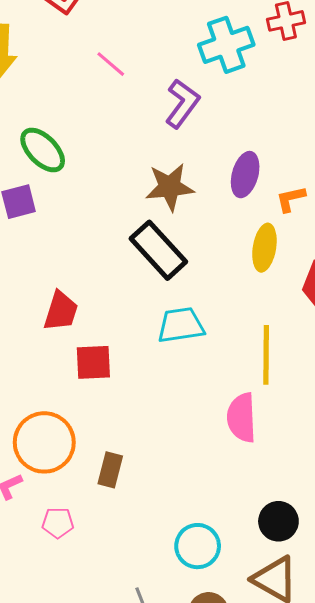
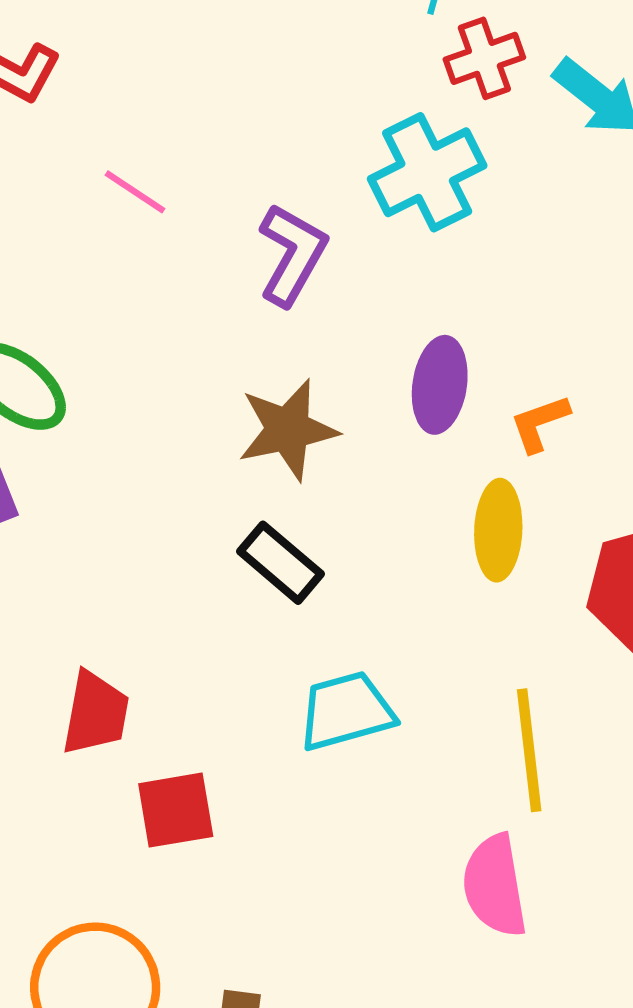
cyan cross: (226, 45) -> (427, 172), moved
black rectangle: (158, 250) -> (281, 563), size x0.7

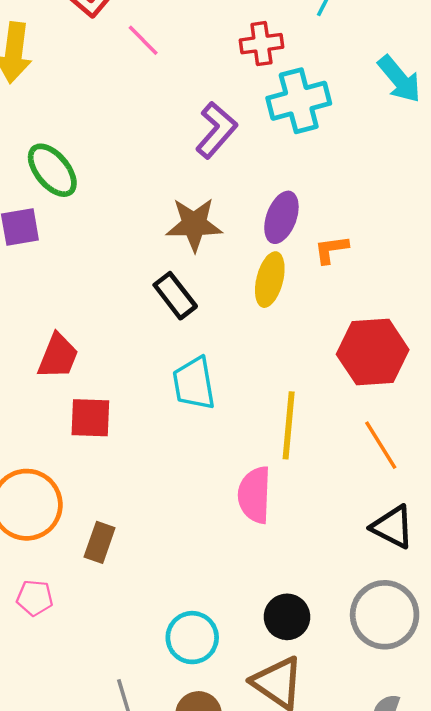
red cross: (484, 58) -> (261, 44), moved
pink line: (135, 192) -> (143, 40), moved
yellow ellipse: (498, 530) -> (270, 280), moved
cyan trapezoid: (346, 711) -> (194, 383), turned -96

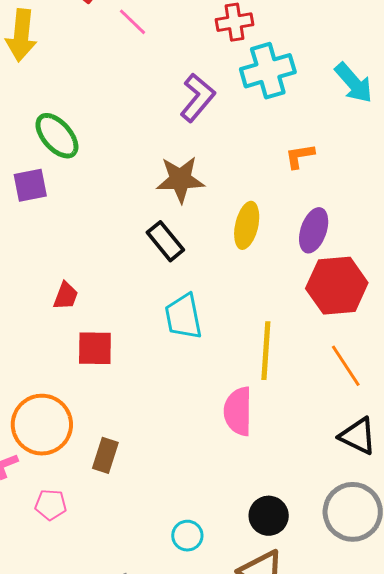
cyan arrow: (399, 79) -> (354, 83), moved
purple ellipse: (281, 217) -> (314, 230), moved
orange L-shape: (331, 249) -> (300, 156), moved
red trapezoid: (58, 356) -> (66, 296), size x0.7
cyan circle: (192, 638) -> (187, 536), size x0.7

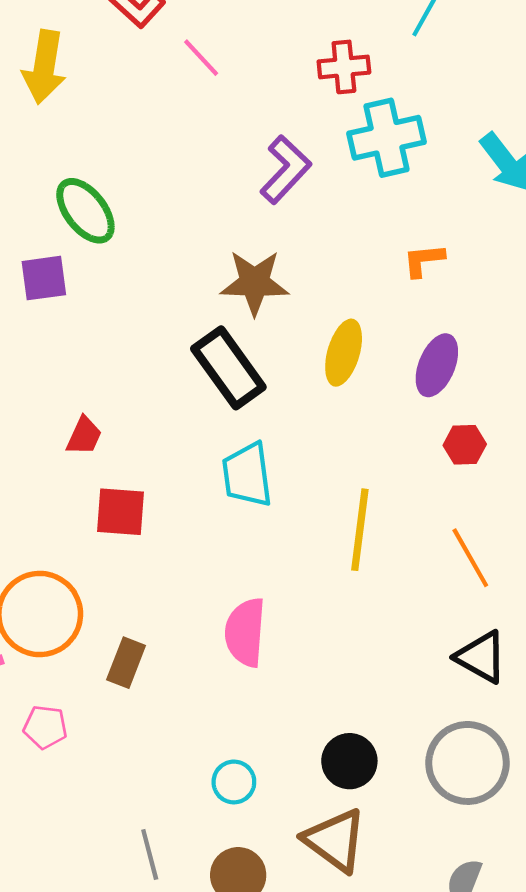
black rectangle: (165, 241) -> (228, 368), size x1.4
red hexagon: (337, 286) -> (465, 445), size x0.5
pink semicircle: (238, 411) -> (245, 632), moved

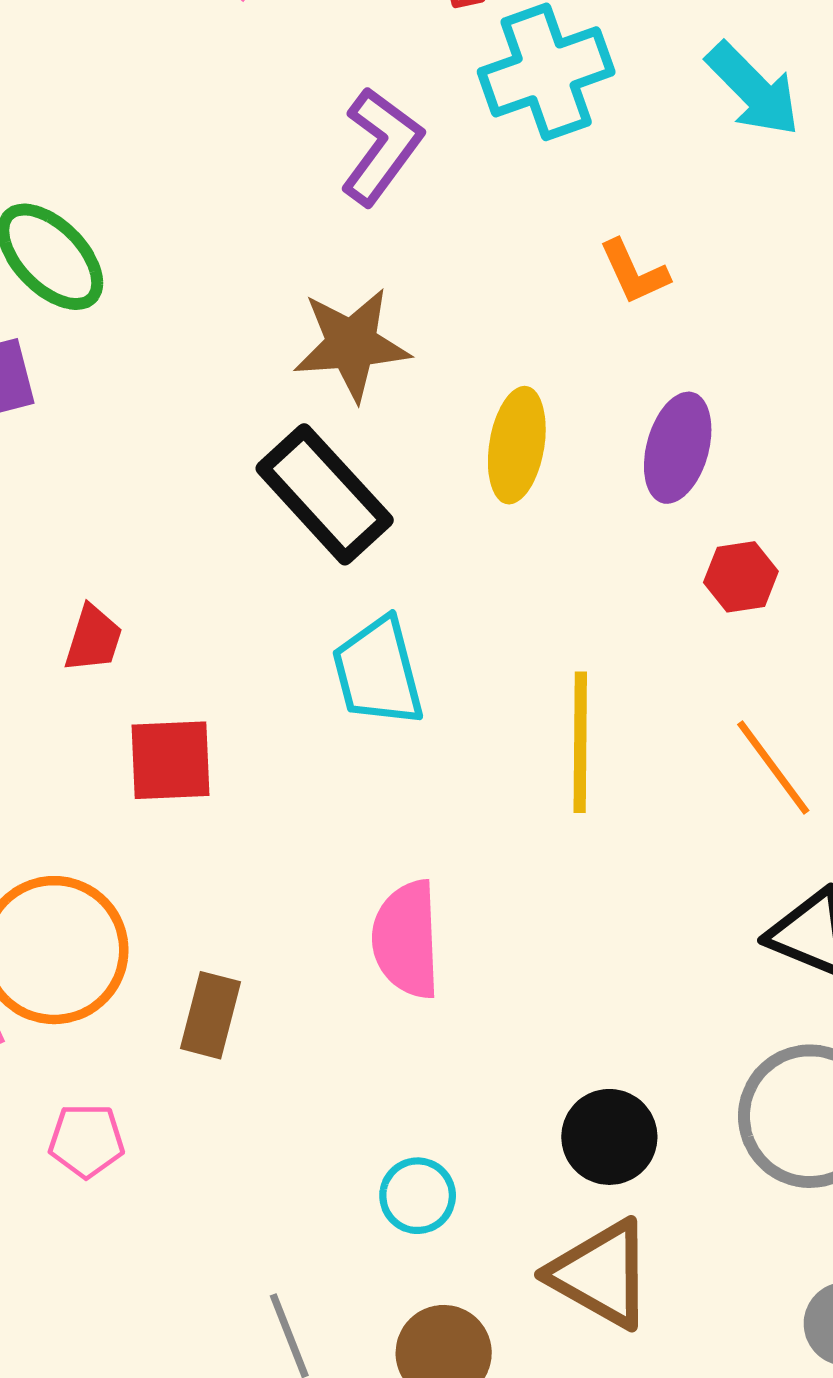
orange L-shape: (424, 260) -> (634, 272), turned -102

